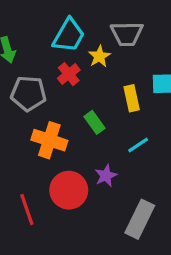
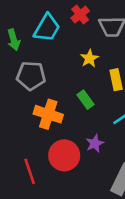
cyan trapezoid: (69, 35) -> (47, 28), moved
yellow star: (99, 56) -> (89, 58), moved
red cross: (69, 74) -> (80, 15), moved

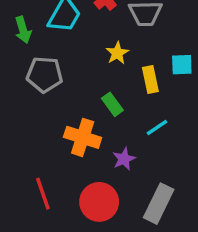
orange cross: (48, 114) -> (83, 137), moved
red circle: (64, 155) -> (99, 202), moved

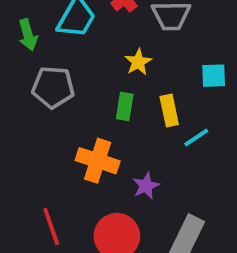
yellow rectangle: (150, 80) -> (169, 110), moved
green rectangle: (112, 104) -> (125, 107), moved, turned 45
cyan line: (157, 127) -> (196, 137), moved

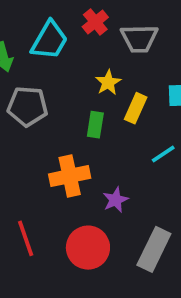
yellow rectangle: (169, 110) -> (136, 108), moved, turned 36
orange cross: (98, 161) -> (70, 176), turned -30

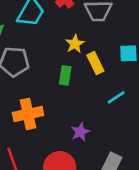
yellow rectangle: (136, 108) -> (95, 63), turned -50
orange cross: (70, 176) -> (28, 114), moved

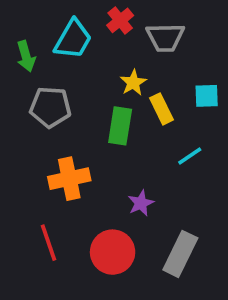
green rectangle: (65, 75) -> (120, 126), size x1.4

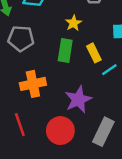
yellow rectangle: (162, 109) -> (94, 53), moved
purple star: (141, 203) -> (78, 99), size x1.6

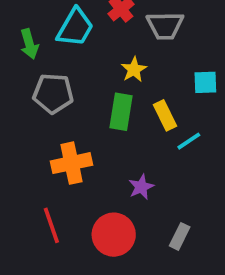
purple star: (78, 99) -> (141, 187), size x0.6
gray rectangle: (103, 132) -> (180, 236), size x0.6

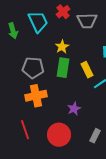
cyan trapezoid: (75, 27) -> (38, 22), turned -55
yellow star: (134, 70) -> (62, 47), moved
gray pentagon: (53, 93) -> (33, 68), moved

